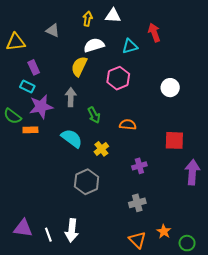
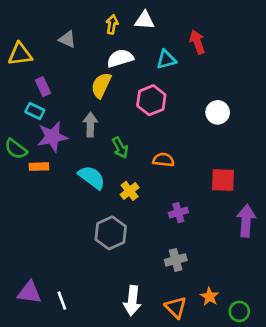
white arrow: (72, 230) -> (132, 301), moved

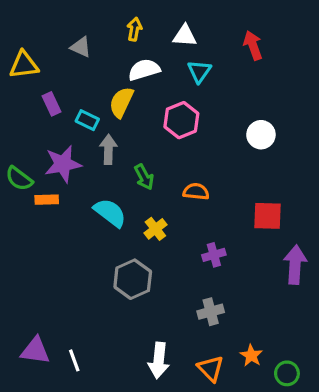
white triangle: (145, 20) -> (185, 36), moved
red arrow: (197, 42) -> (253, 45), moved
cyan triangle: (166, 60) -> (199, 71), turned -40
cyan rectangle: (35, 111) -> (87, 120), moved

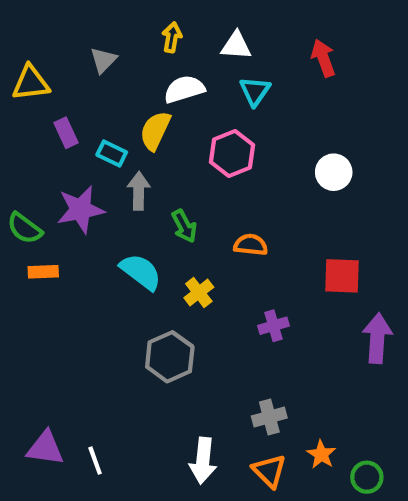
gray triangle: (81, 47) -> (103, 60), turned 50
orange rectangle: (47, 200) -> (43, 272), moved
gray cross: (211, 312) -> (269, 417), moved

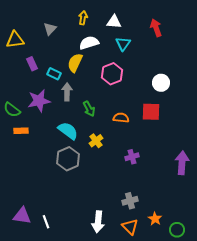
red square: (342, 276) -> (151, 112), moved
gray hexagon: (170, 357) -> (68, 159), moved

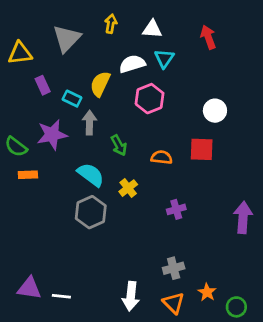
gray triangle: (50, 29) -> (67, 38), size x1.6
white semicircle: (89, 43) -> (132, 64), moved
white line: (46, 222) -> (61, 296), turned -64

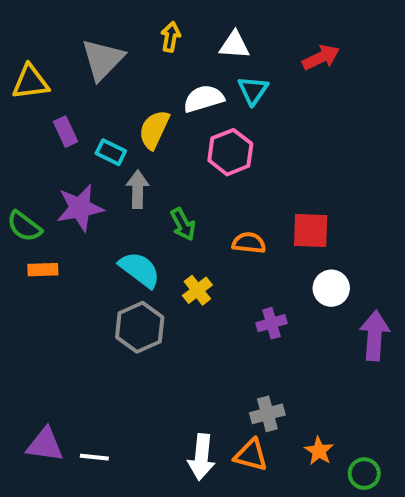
red arrow: (208, 37) -> (321, 57), turned 85
white circle: (215, 111) -> (331, 288), moved
orange triangle: (174, 303) -> (251, 455), moved, turned -30

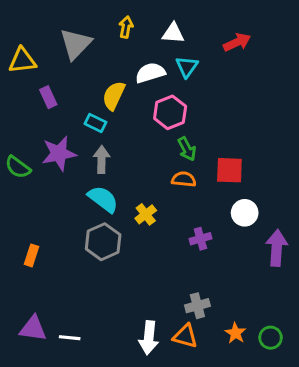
cyan rectangle: (111, 152) -> (95, 123), moved
gray arrow: (138, 189) -> (102, 160), moved
green arrow: (183, 224) -> (187, 149), moved
orange rectangle: (43, 270) -> (32, 255), moved, turned -70
green circle: (364, 474) -> (271, 338), moved

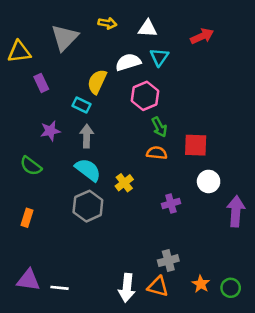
yellow arrow: (126, 27) -> (107, 23), turned 90
purple star: (59, 153) -> (50, 131), size x0.7
green semicircle: (18, 167) -> (31, 166), moved

